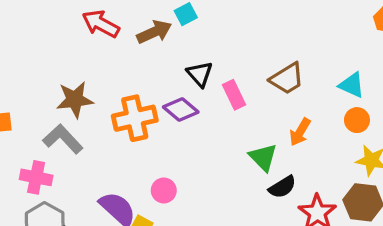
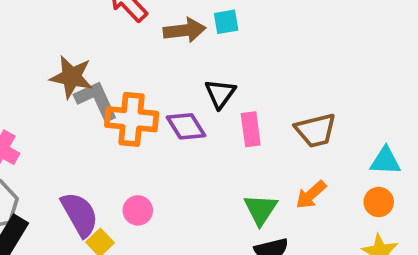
cyan triangle: (352, 85) -> (385, 161), turned -40
gray L-shape: (63, 139) -> (96, 100), moved

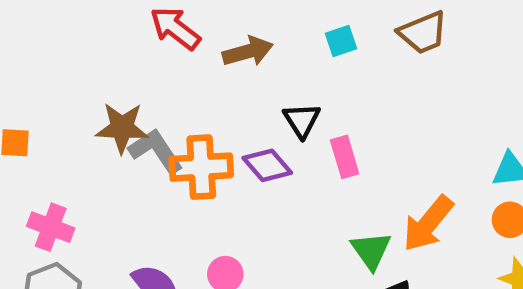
cyan square: (226, 22) -> (341, 41), moved
brown trapezoid: (316, 130) -> (423, 33), moved
orange arrow: (311, 195) -> (428, 224), size x1.5

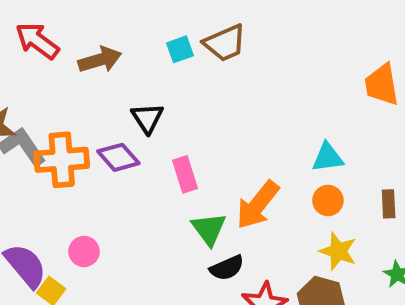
brown trapezoid: (423, 33) -> (225, 43), moved
pink rectangle: (345, 157) -> (185, 174), moved

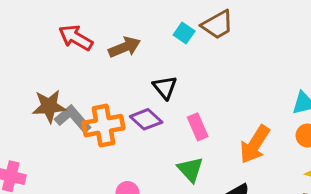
cyan square: (180, 49) -> (184, 33), turned -30
green triangle: (209, 229) -> (190, 169), moved

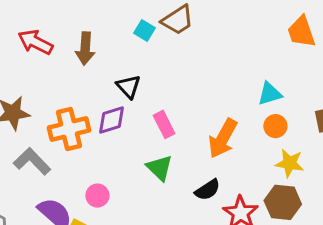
brown arrow: (125, 47) -> (85, 49), turned 120
gray L-shape: (73, 119) -> (32, 161), moved
purple diamond: (146, 119) -> (112, 120), turned -56

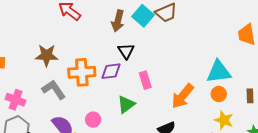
cyan square: (144, 30) -> (143, 16), size x1.5
brown arrow: (85, 49) -> (118, 21), moved
cyan triangle: (270, 94) -> (219, 72), size x1.5
green triangle: (160, 168) -> (126, 104), moved, turned 30

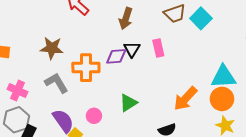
cyan square: (143, 16) -> (201, 18), moved
purple diamond: (111, 71) -> (116, 56), moved
pink rectangle: (145, 80) -> (158, 48), moved
orange circle: (219, 94) -> (222, 99), size x1.5

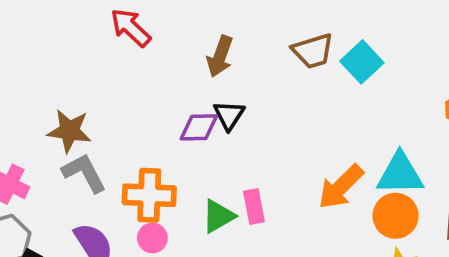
brown star: (52, 48) -> (69, 131), moved
pink rectangle: (158, 48) -> (254, 206), moved
orange cross: (86, 68) -> (149, 195), moved
orange arrow: (185, 99) -> (341, 187), moved

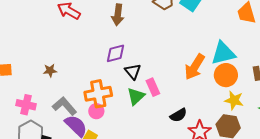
black triangle: (229, 115) -> (133, 71), moved
brown star: (69, 131) -> (50, 71), size x0.6
gray L-shape: (84, 173) -> (64, 106), moved
pink circle: (152, 238) -> (96, 111), moved

